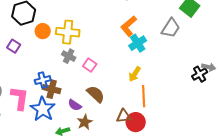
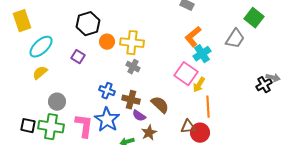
pink square: (90, 65) -> (186, 74), moved, size x1.6
blue cross: (43, 80) -> (107, 91), turned 35
brown cross: (52, 89) -> (131, 100), moved
pink L-shape: (20, 98) -> (84, 126), moved

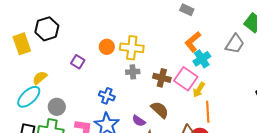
yellow rectangle: (22, 21) -> (22, 44), moved
black hexagon: (88, 24) -> (47, 29), moved
cyan ellipse: (41, 47) -> (29, 97), moved
gray cross: (133, 67) -> (133, 72), turned -32
brown cross: (131, 100) -> (162, 78), moved

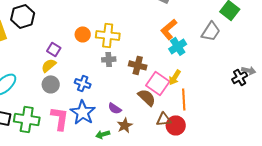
yellow semicircle: (40, 78) -> (49, 65), moved
pink square: (186, 79) -> (158, 83), moved
gray circle: (57, 107) -> (51, 84), moved
brown semicircle: (160, 110) -> (147, 97), moved

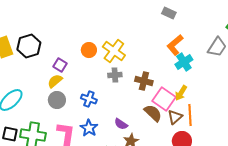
black hexagon: (23, 16) -> (29, 46), moved
yellow cross: (108, 35) -> (114, 51), turned 30
blue star: (83, 112) -> (89, 128), size x0.7
brown triangle: (164, 119) -> (175, 117), moved, turned -35

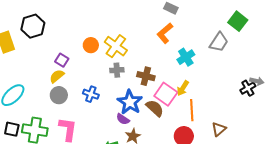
orange L-shape: (175, 45) -> (165, 33), moved
black hexagon: (29, 46) -> (33, 26), moved
brown triangle: (175, 117) -> (219, 129), moved
blue star: (89, 128) -> (130, 102), moved, size x1.4

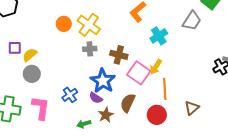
purple square: (62, 60) -> (15, 48), moved, turned -32
blue cross: (91, 94) -> (70, 95), moved, turned 35
brown semicircle: (155, 108) -> (128, 103), moved, turned -108

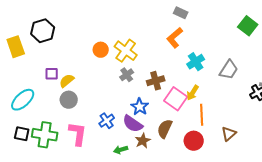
gray trapezoid: (192, 21) -> (229, 70), moved
gray cross: (90, 49) -> (127, 75), turned -32
brown cross: (119, 55) -> (156, 81), turned -30
blue star: (103, 81) -> (140, 107), size x0.7
purple semicircle: (96, 98) -> (133, 124), size x1.5

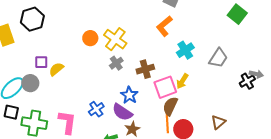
pink square: (176, 99) -> (165, 87), turned 35
gray circle: (69, 100) -> (30, 83), moved
orange line: (202, 115) -> (167, 122), moved
brown semicircle: (165, 129) -> (170, 106), moved
black square: (22, 134) -> (11, 112), moved

